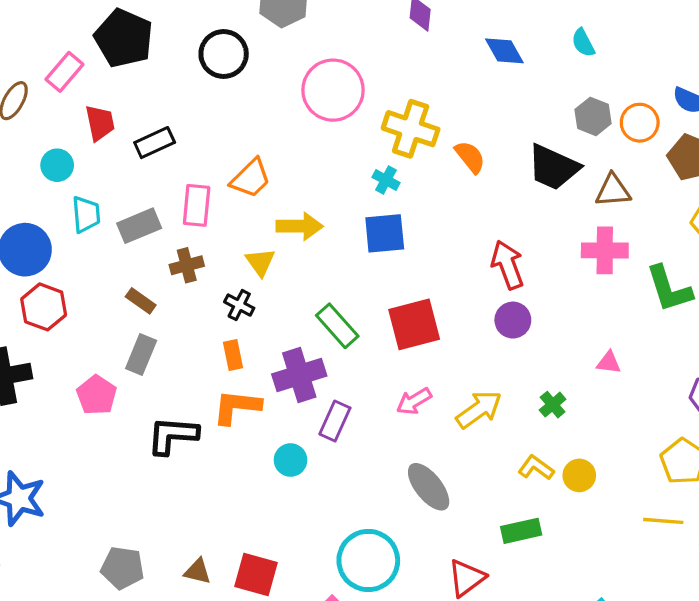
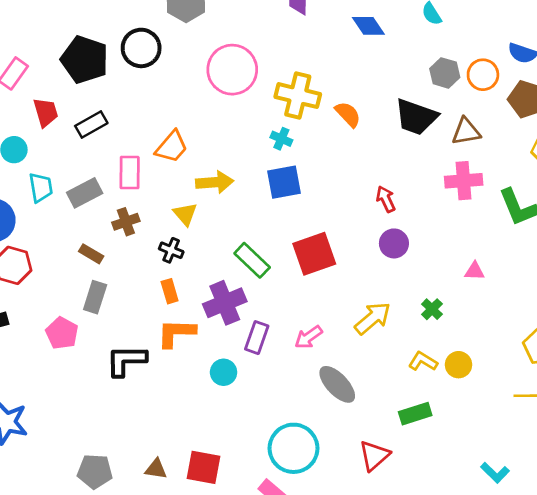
black pentagon: (124, 38) -> (85, 60), moved
red arrow: (508, 265) -> (386, 199), size x0.7
pink arrow: (414, 401) -> (308, 337), moved

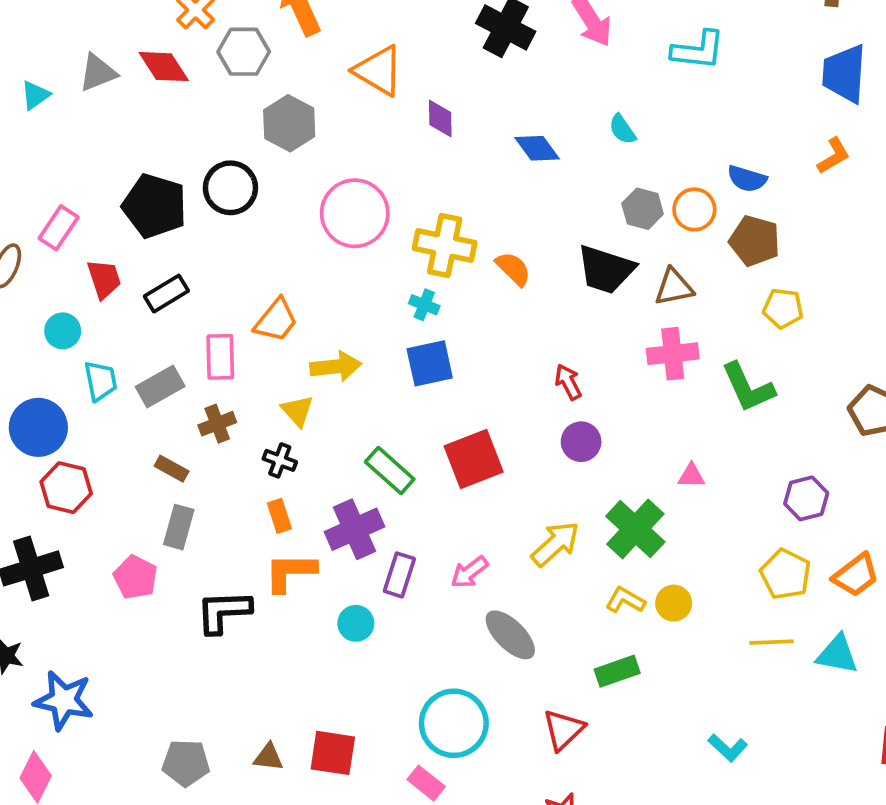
green cross: (432, 309) -> (635, 529), size x2.0

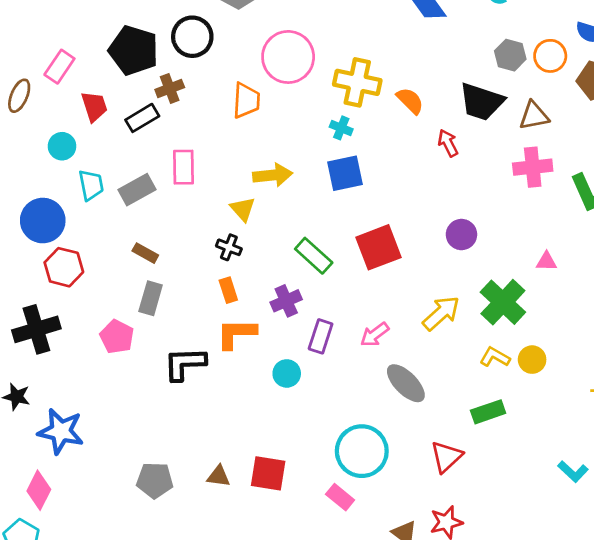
orange trapezoid: (276, 320) -> (246, 100), moved, turned -36
red arrow: (568, 382) -> (448, 143), moved
brown cross: (217, 424) -> (170, 89), moved
purple cross: (355, 529) -> (286, 301), size x0.7

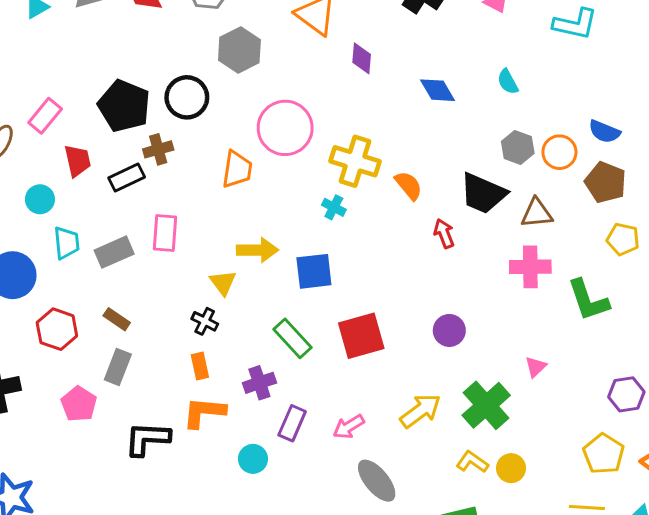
blue square: (345, 173) -> (314, 271), moved
pink triangle: (546, 261) -> (536, 367), turned -50
red hexagon: (64, 267) -> (57, 329), moved

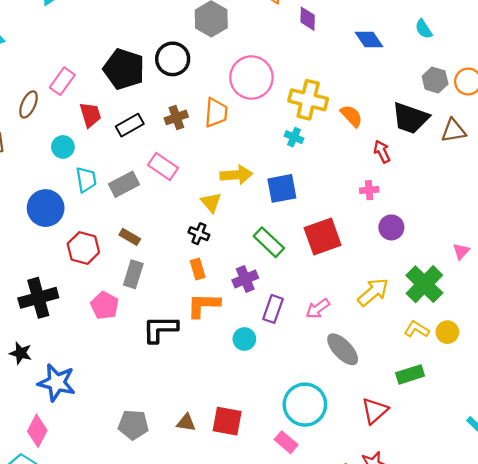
brown cross: (158, 149) -> (176, 117), moved
pink rectangle: (165, 233) -> (163, 167), turned -56
pink cross: (530, 267) -> (369, 190), moved, size x0.6

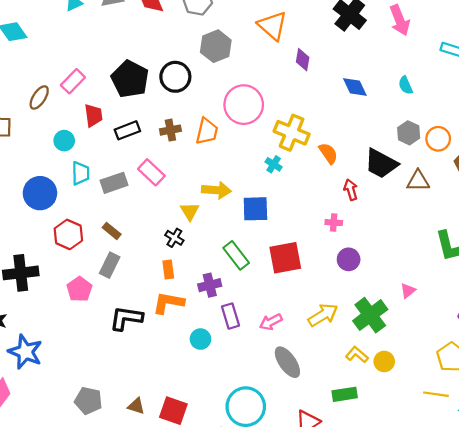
purple rectangle: (273, 309) -> (231, 316), turned -45

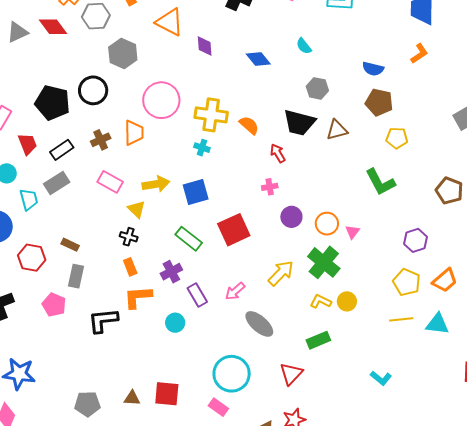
orange circle: (438, 139) -> (327, 224), moved
pink rectangle: (151, 172) -> (110, 182), moved
gray rectangle: (114, 183) -> (57, 183), moved

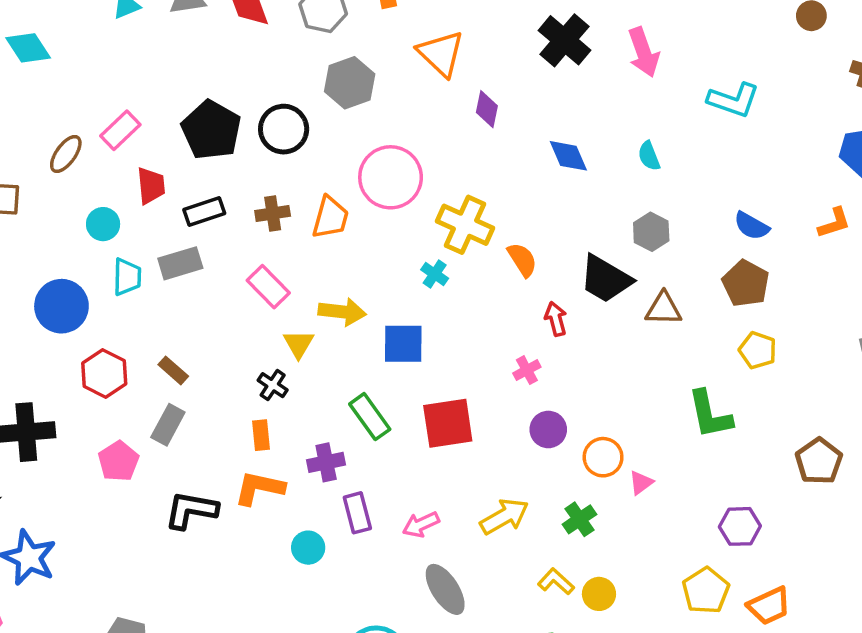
pink cross: (270, 187) -> (527, 370), turned -35
green cross: (324, 262) -> (580, 519), size x0.6

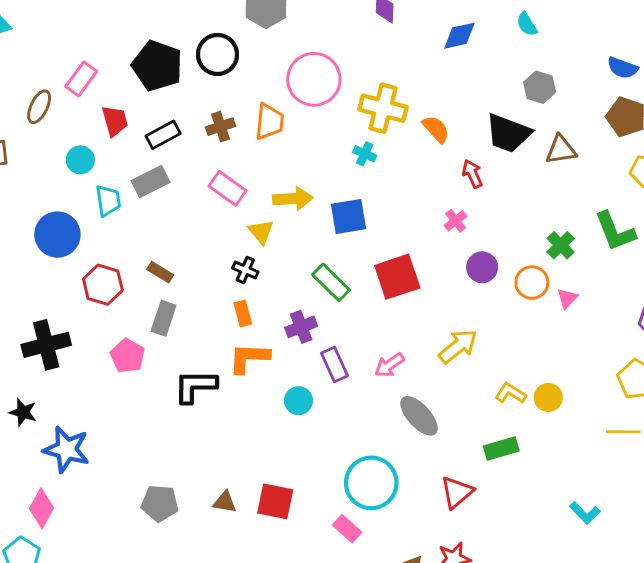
blue diamond: (568, 156) -> (459, 36), turned -69
green cross: (580, 519) -> (561, 245), moved

